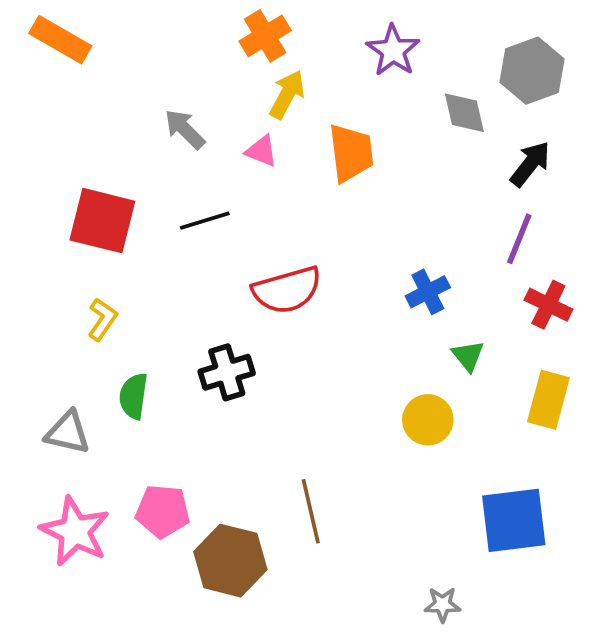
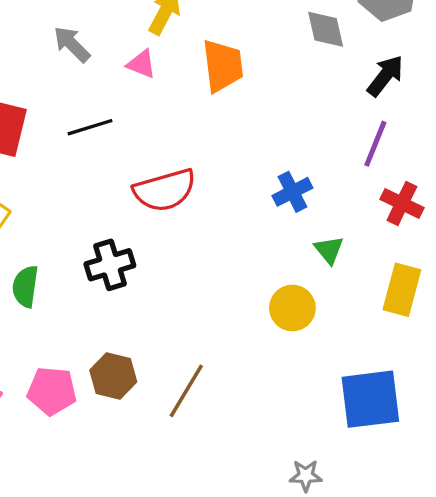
brown line: (311, 511) -> (186, 391), turned 44
brown hexagon: (230, 561) -> (113, 376), moved, size x0.7

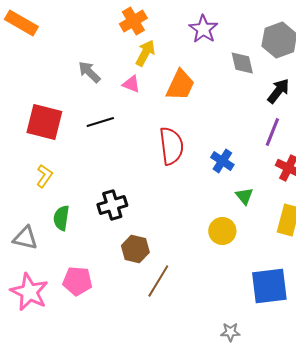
orange trapezoid: (223, 66) -> (180, 85), turned 32
red semicircle: (165, 190) -> (171, 146), moved, turned -81
blue cross: (292, 192) -> (222, 161), turned -30
brown hexagon: (113, 376) -> (135, 249), moved

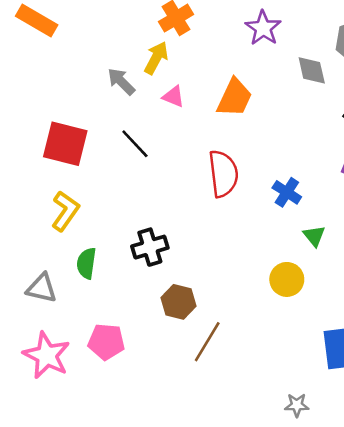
yellow arrow: (145, 53) -> (156, 58), moved
black line: (100, 122) -> (135, 144), turned 64
yellow L-shape: (44, 176) -> (65, 211), size x1.4

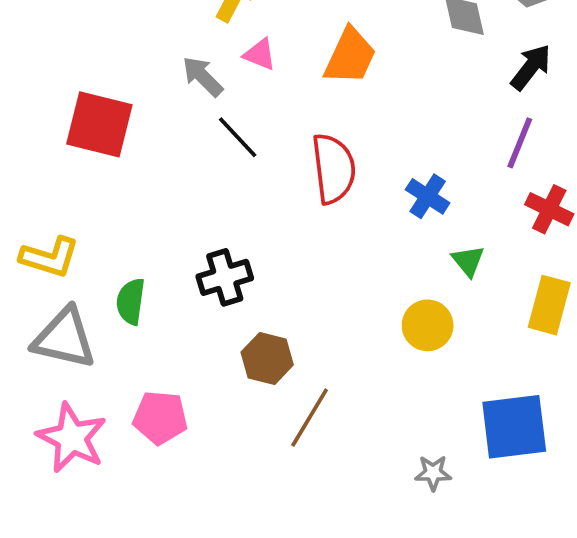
gray arrow: (121, 82) -> (203, 76), moved
black line: (135, 144) -> (238, 137), moved
yellow L-shape: (65, 211) -> (50, 257), moved, turned 72
gray triangle: (42, 288) -> (64, 338), size x1.4
gray star: (297, 405) -> (433, 473), moved

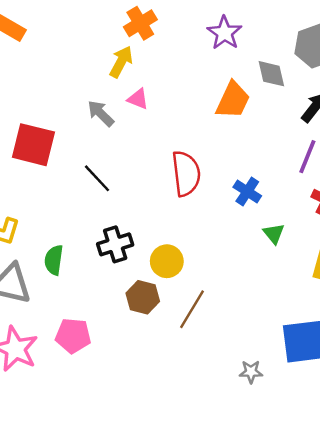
orange trapezoid: (350, 56) -> (233, 100), moved
black line: (238, 137) -> (97, 178), moved
yellow circle: (428, 325) -> (167, 261), moved
brown line: (310, 418) -> (192, 309), moved

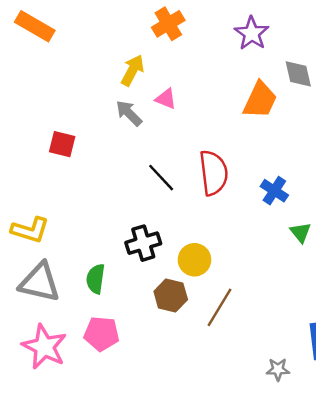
yellow arrow: (121, 62) -> (133, 70), moved
red square: (33, 145) -> (62, 144), size x0.6
black line: (97, 178) -> (161, 178), moved
green semicircle: (54, 260) -> (96, 279), moved

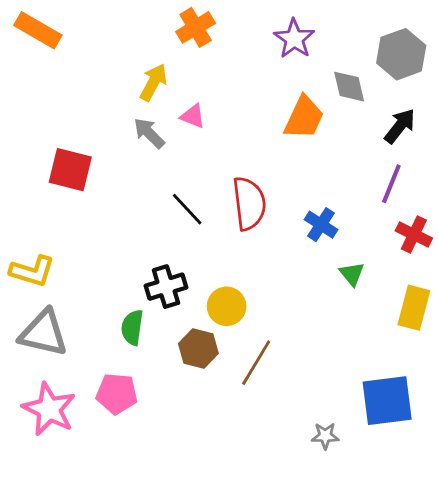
red square: (62, 144) -> (70, 170), size x1.4
green semicircle: (96, 279) -> (132, 327), moved

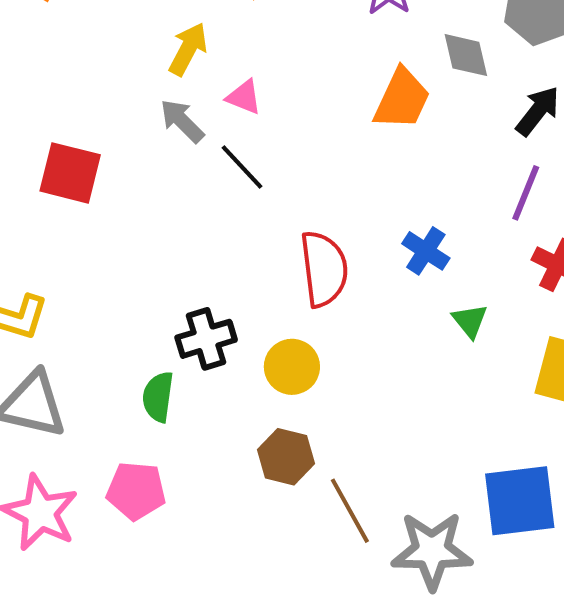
red semicircle: (249, 203) -> (324, 269), moved
black line: (187, 209) -> (242, 167), moved
brown hexagon: (198, 349) -> (286, 457), moved
brown line: (256, 363) -> (350, 511), moved, turned -60
gray star: (325, 436) -> (432, 551), size x2.0

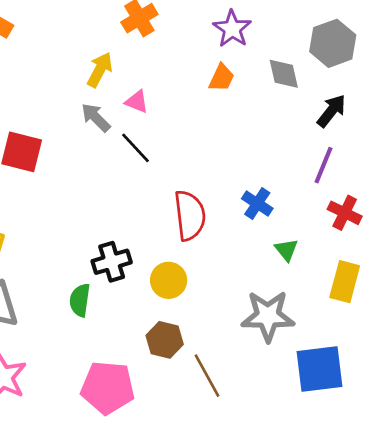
orange trapezoid: (402, 99) -> (222, 78), moved, size x0.7
pink pentagon: (136, 491) -> (108, 388), moved, size x1.4
gray star: (432, 551) -> (268, 316), moved

